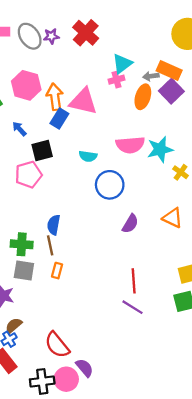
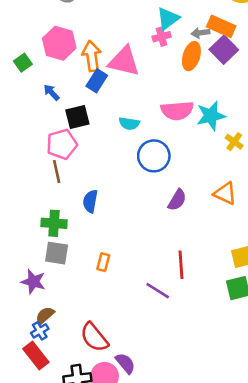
brown line: (50, 245) -> (57, 171), moved
orange rectangle: (57, 271) -> (103, 262), moved
purple line: (133, 307) -> (158, 291), moved

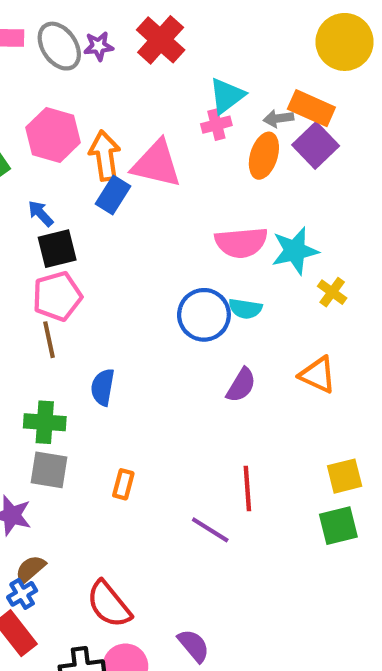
black square: (77, 117) -> (57, 249), moved
cyan semicircle: (129, 124) -> (245, 309), moved
purple semicircle: (125, 363) -> (194, 646), moved

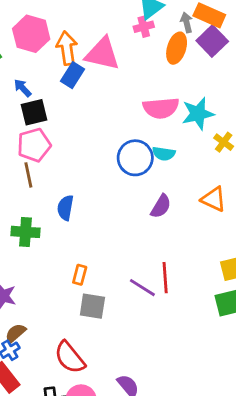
gray arrow: (278, 118) -> (187, 22), turned 84
gray square: (49, 470) -> (92, 306), moved
purple line: (210, 530) -> (142, 288), moved

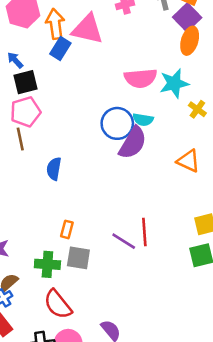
orange ellipse: (177, 48) -> (190, 41), moved
purple semicircle: (161, 206) -> (133, 143), moved, size x1.5
green cross: (25, 232) -> (47, 264), moved

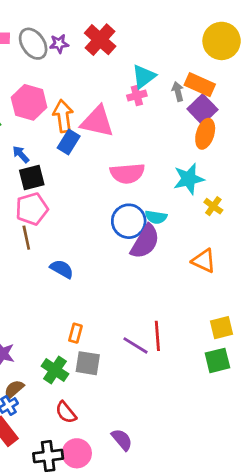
pink semicircle: (141, 78) -> (127, 173), moved
blue semicircle: (54, 169) -> (62, 269), turned 110
green cross: (47, 264) -> (55, 370), turned 30
red semicircle: (58, 304) -> (66, 412), size x0.7

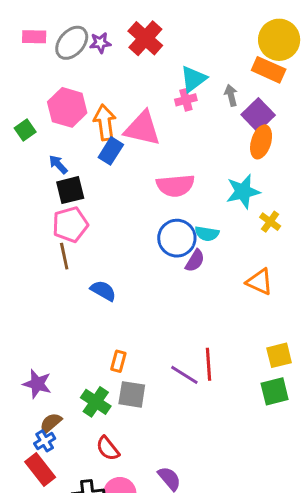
gray ellipse: (33, 44) -> (72, 43), turned 76
orange rectangle: (200, 85) -> (269, 70), moved
purple semicircle: (145, 242) -> (195, 261), size x0.6

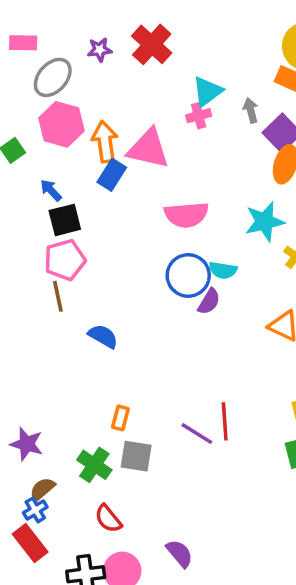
gray ellipse: (72, 43) -> (53, 77), moved

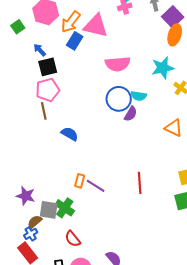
orange arrow: (105, 142) -> (71, 22), turned -135
purple line: (197, 434) -> (96, 186), moved
gray square: (136, 456) -> (49, 210), moved

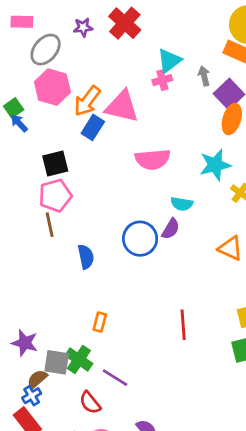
blue arrow: (40, 50) -> (19, 123), moved
blue circle: (119, 99) -> (140, 239), moved
blue semicircle: (70, 134) -> (86, 257), turned 48
purple line: (96, 186) -> (115, 378), moved

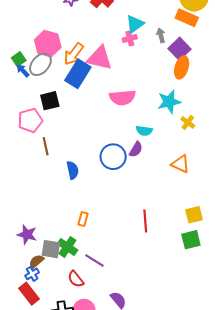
gray ellipse: (46, 50) -> (40, 64), moved
blue rectangle: (93, 127) -> (78, 74), size x1.5
pink pentagon: (55, 196) -> (30, 120), moved

